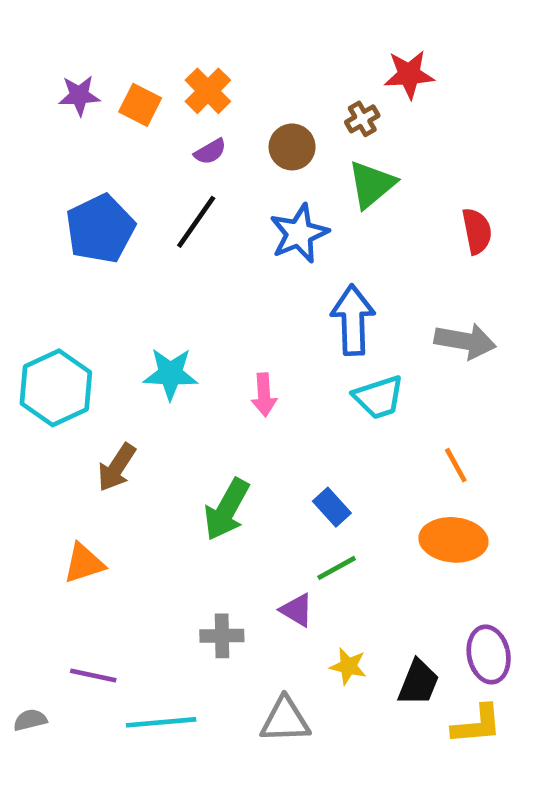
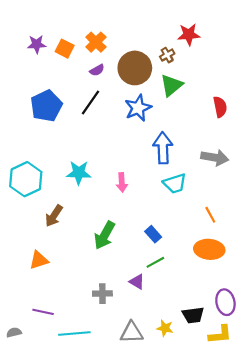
brown circle: (292, 147) -> (135, 68), size x1.6
yellow star: (348, 666) -> (165, 328), moved
black trapezoid: (418, 683) -> (193, 315), turned 60

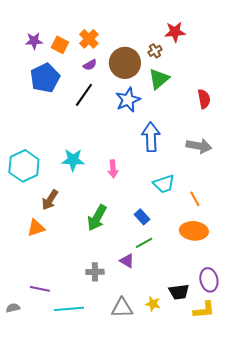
blue pentagon: (46, 106) -> (45, 78), moved
cyan trapezoid: (175, 183) -> (164, 184), moved
orange triangle: (39, 260) -> (36, 228), moved

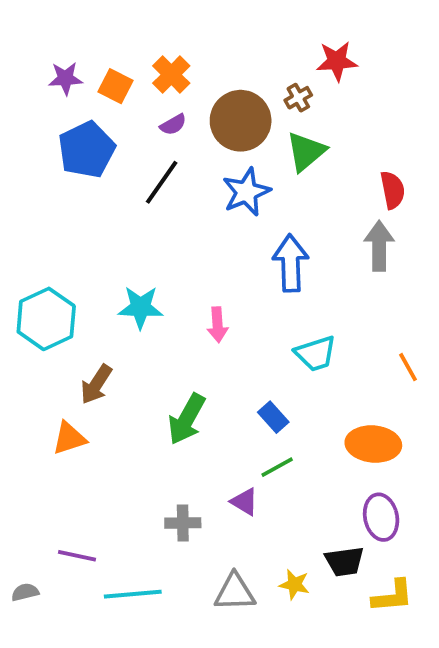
gray arrow: (199, 146) -> (379, 246), moved, turned -100
orange line: (195, 199) -> (408, 367), moved
purple ellipse: (209, 280) -> (381, 517), moved

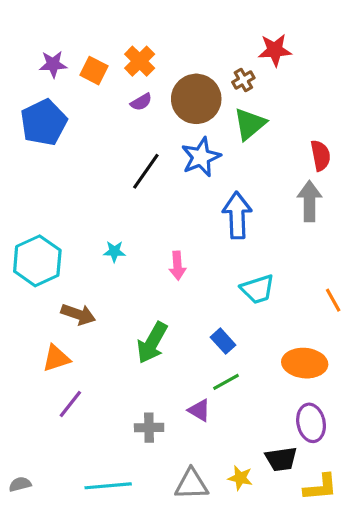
blue pentagon: (87, 150) -> (44, 122), moved
black line: (162, 182) -> (146, 171), moved
cyan star: (140, 307) -> (114, 251), size x0.6
brown arrow: (96, 384) -> (78, 314), turned -104
purple line: (77, 556) -> (70, 404), moved, turned -64

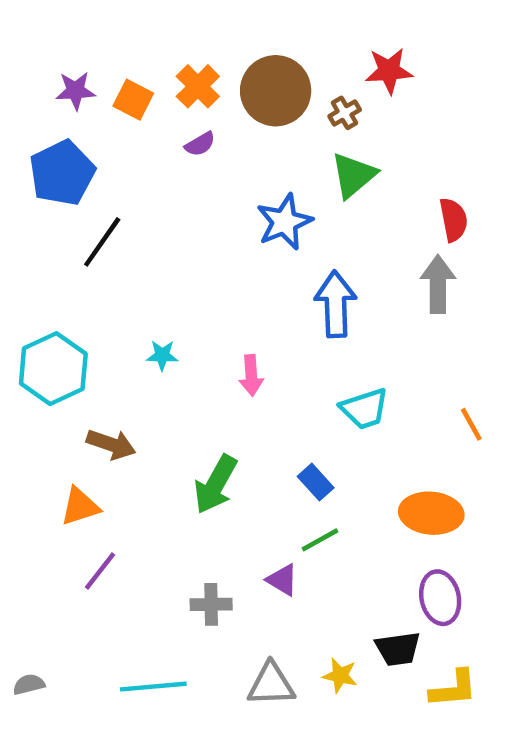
brown circle: (196, 99) -> (276, 91), moved
black line: (146, 171) -> (102, 242), moved

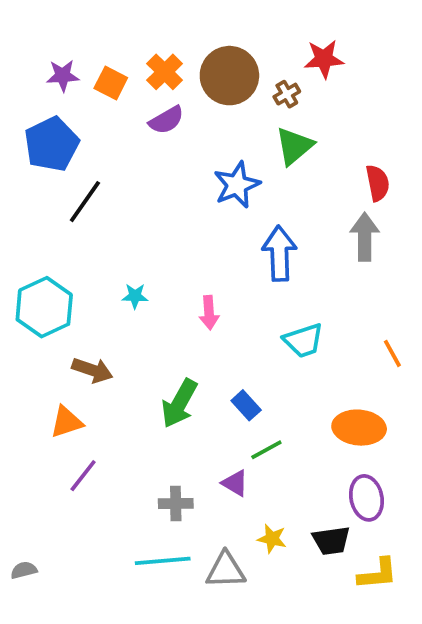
purple semicircle: (200, 144) -> (166, 120), size x1.4
blue rectangle: (316, 482) -> (246, 405), moved
yellow star: (340, 675) -> (272, 539), moved
cyan line: (153, 687) -> (163, 561), moved

